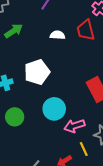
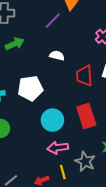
red trapezoid: (86, 30) -> (84, 76), moved
cyan circle: (54, 109) -> (52, 120), moved

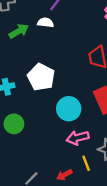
white semicircle: (57, 56) -> (46, 23), moved
white pentagon: (30, 88) -> (41, 77), turned -30

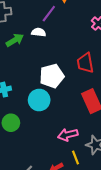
white pentagon: (41, 77) -> (52, 76), moved, turned 30
cyan circle: (69, 109) -> (39, 100), moved

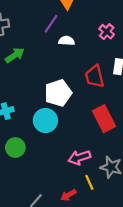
white semicircle: (39, 32) -> (67, 41), moved

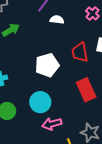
cyan circle: (45, 121) -> (40, 102), moved
pink arrow: (79, 157) -> (52, 124), moved

